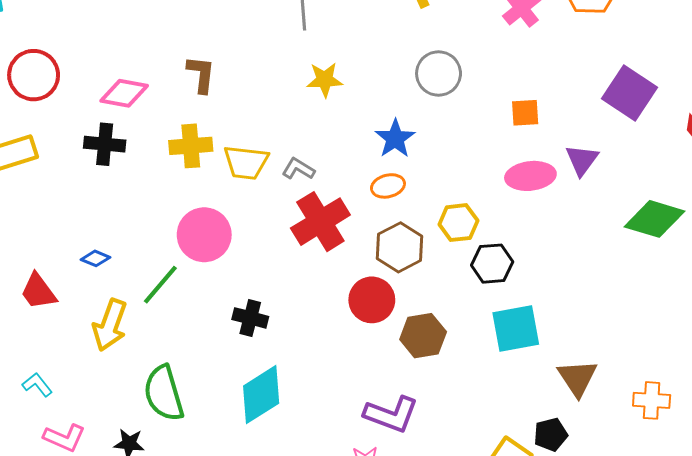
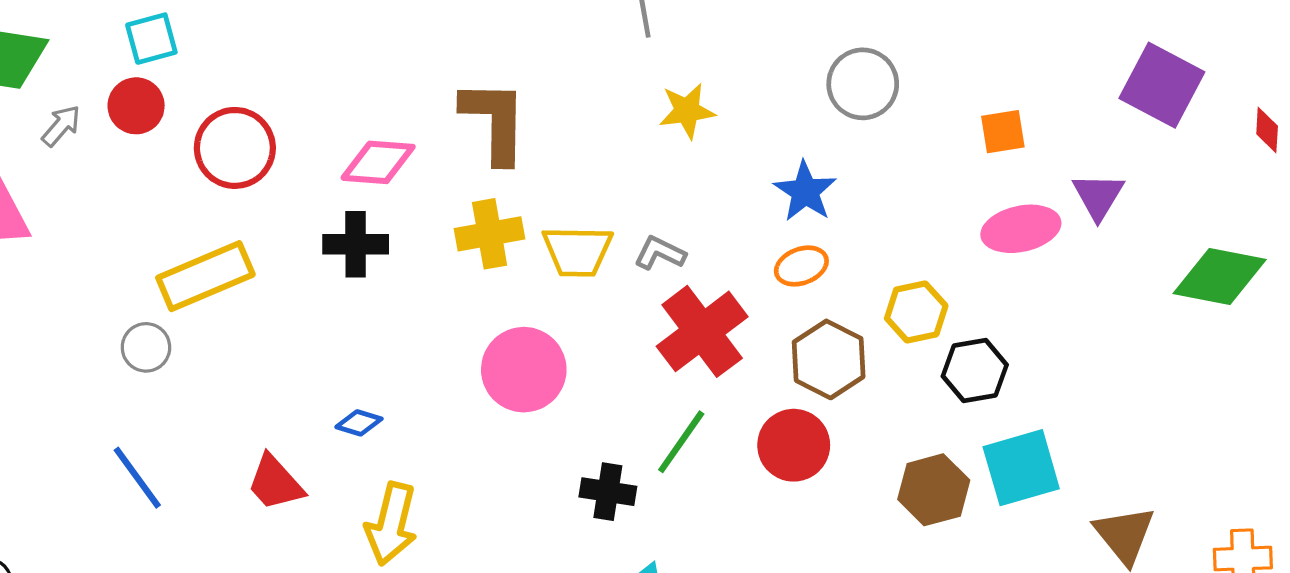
brown L-shape: (201, 74) -> (494, 121), size x1.5
green line: (160, 285) -> (681, 442), moved
brown hexagon: (423, 336) -> (934, 490), moved

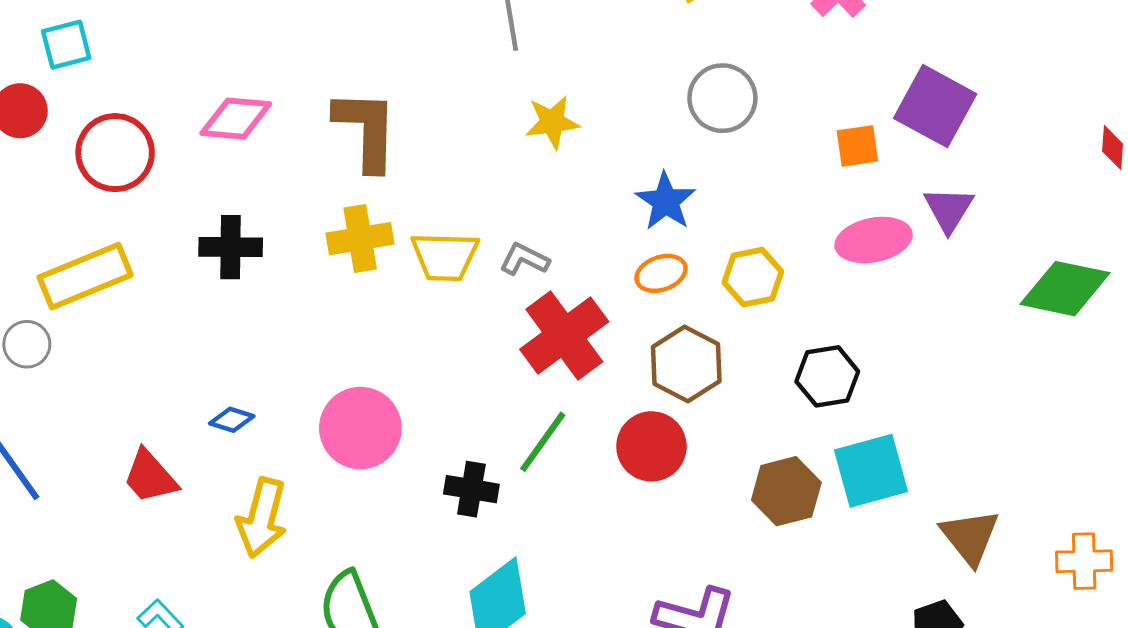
cyan square: (151, 39) -> (66, 45), moved
purple square: (1162, 85) -> (935, 106), moved
pink diamond: (378, 162) -> (236, 119), moved
yellow hexagon: (916, 312) -> (753, 277), moved
pink circle: (524, 370) -> (360, 428), moved

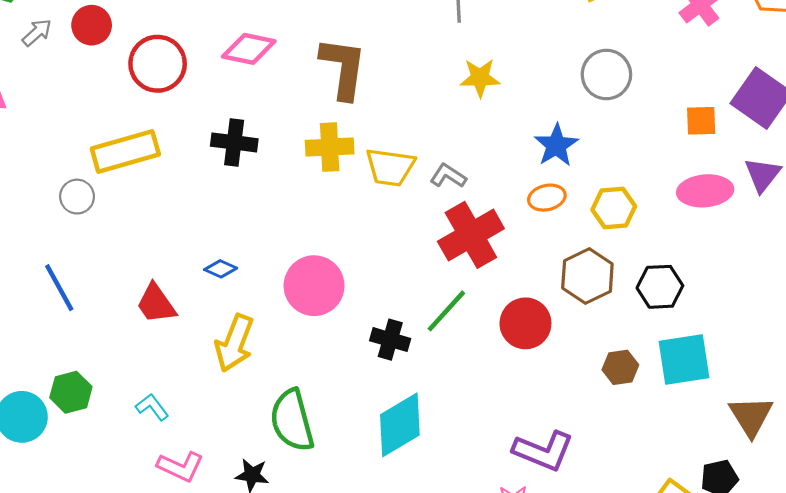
brown hexagon: (686, 364) -> (587, 276), moved
brown hexagon: (786, 491) -> (620, 367), size x0.7

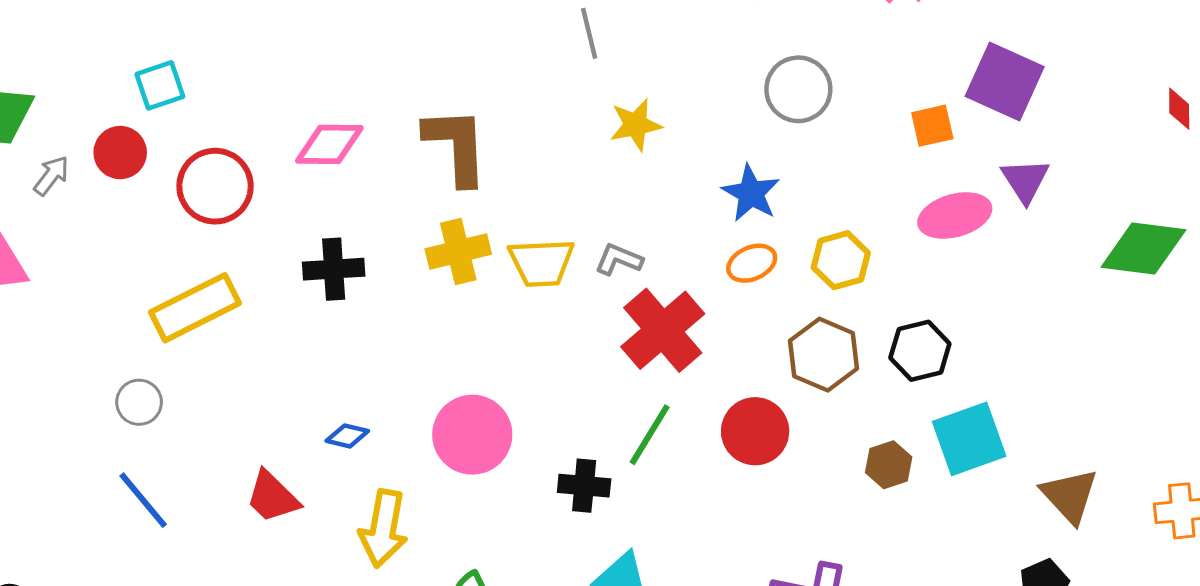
gray circle: (77, 197) -> (139, 402), moved

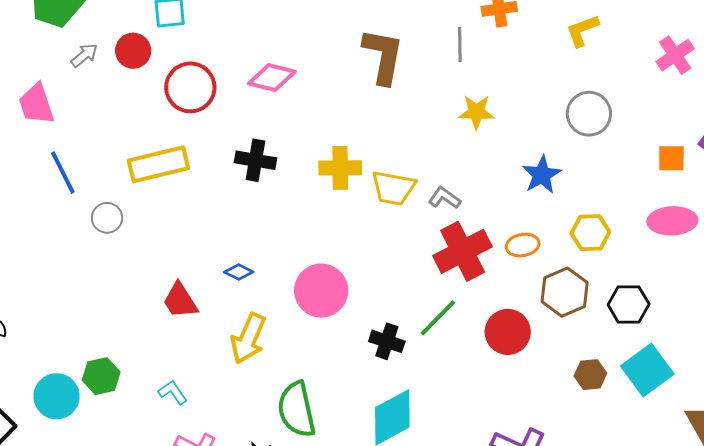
brown L-shape: (456, 146) -> (383, 56), moved
orange ellipse: (752, 263) -> (523, 245), moved
cyan square: (969, 439) -> (647, 370), turned -30
blue line: (143, 500) -> (63, 173), moved

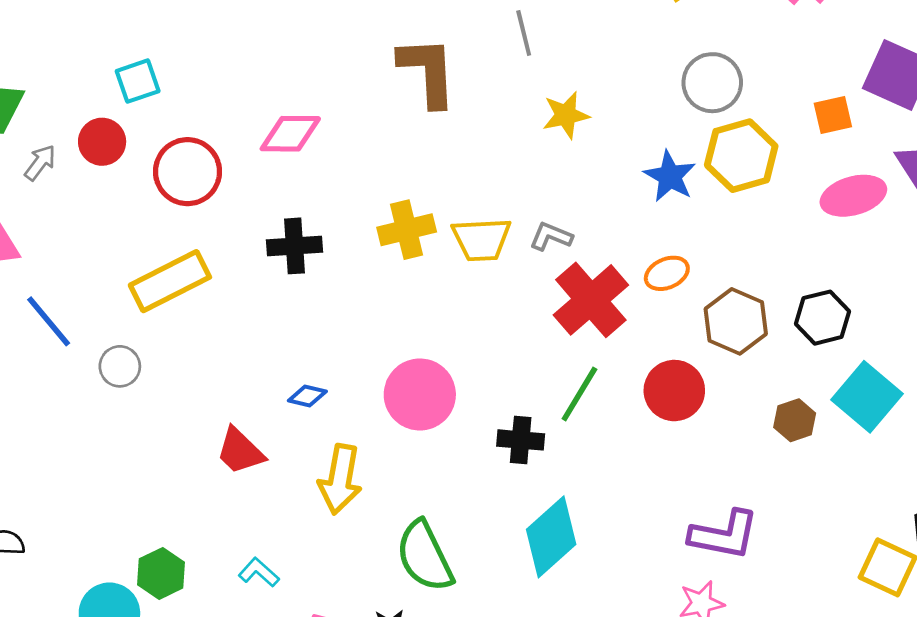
yellow hexagon: (590, 233) -> (741, 156), moved, size x1.4

